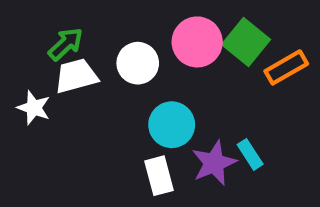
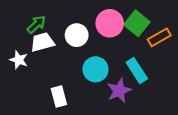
cyan rectangle: (250, 154) -> (137, 70), moved, size x1.5
white rectangle: (159, 176) -> (59, 96), moved

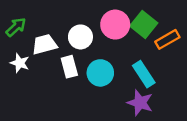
green arrow: (36, 24) -> (16, 27), moved
purple star: (119, 91) -> (140, 103), moved, turned -30
white rectangle: (59, 96) -> (69, 67), moved

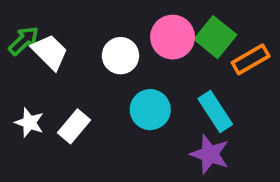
white trapezoid: (44, 44) -> (50, 52), moved, turned 60
white star: (20, 63) -> (29, 123), moved
white rectangle: (69, 67) -> (74, 126), moved, turned 55

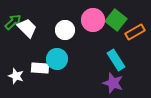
cyan circle: (150, 110) -> (57, 59), moved
white star: (29, 123) -> (16, 76), moved
white rectangle: (74, 126) -> (40, 68), turned 54

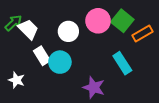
white rectangle: (40, 68) -> (42, 56), moved, turned 54
purple star: (113, 83) -> (94, 87), moved

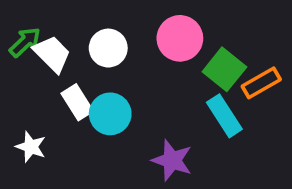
green square: (122, 21) -> (224, 69), moved
white circle: (68, 31) -> (108, 48), moved
orange rectangle: (142, 34) -> (261, 83), moved

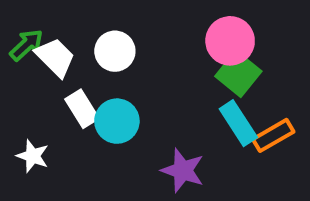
pink circle: (180, 38) -> (230, 41), moved
orange rectangle: (261, 83) -> (273, 135), moved

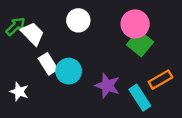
white circle: (115, 51) -> (78, 20), moved
cyan rectangle: (238, 123) -> (140, 98), moved
purple star: (183, 170) -> (107, 86), moved

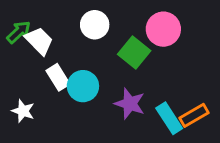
green square: (140, 43) -> (134, 52), moved
orange rectangle: (160, 80) -> (194, 115), moved

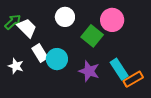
white star: (23, 111) -> (16, 66), moved
cyan rectangle: (169, 118) -> (119, 69), moved

